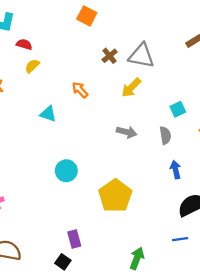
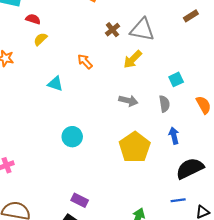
yellow pentagon: (115, 196) -> (135, 147), moved
purple rectangle: (74, 239) -> (80, 200), turned -49

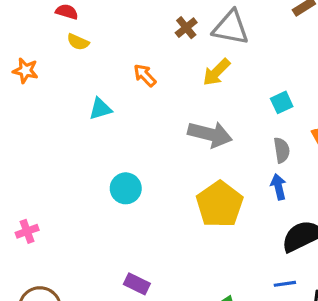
yellow semicircle: (40, 39) -> (78, 42), turned -112
cyan triangle: (55, 84) -> (100, 109), turned -35
gray arrow: (128, 101) -> (210, 134), size x1.5
gray semicircle: (164, 104) -> (282, 150), moved

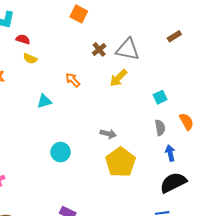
gray arrow: (210, 134) -> (108, 134), moved, size x0.6
blue arrow: (278, 187) -> (170, 153), moved

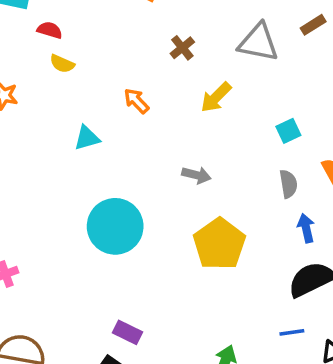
gray triangle: (128, 49) -> (258, 42), moved
gray arrow: (108, 134) -> (196, 175), moved
cyan circle: (61, 152) -> (115, 226), size x1.6

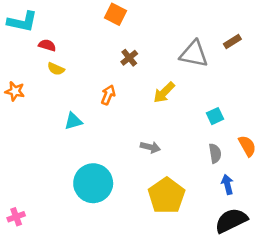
brown cross: (182, 48) -> (129, 58), moved
orange arrow: (136, 101) -> (108, 95), turned 66

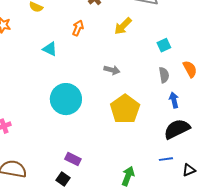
cyan triangle: (73, 121) -> (50, 49), turned 42

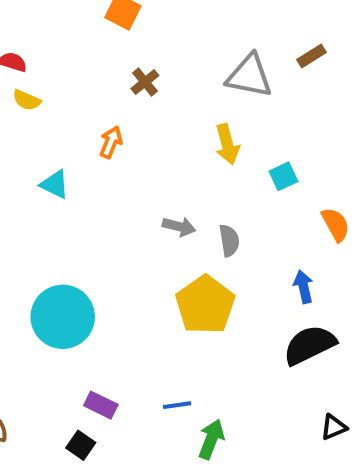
yellow arrow: (123, 26) -> (227, 144), moved, turned -60
gray semicircle: (164, 75) -> (229, 241), moved
cyan circle: (66, 99) -> (63, 317), moved
blue line: (166, 159) -> (177, 405), moved

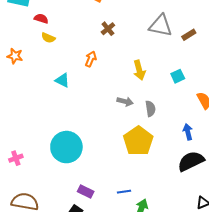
brown rectangle: (312, 56) -> (189, 35), moved
yellow arrow: (227, 144) -> (139, 70), moved

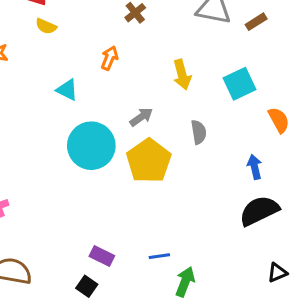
cyan square: (178, 76) -> (239, 84), size x1.5
gray arrow: (125, 102) -> (141, 117), moved, turned -49
yellow pentagon: (138, 141) -> (149, 161), moved
cyan circle: (66, 147) -> (91, 146), moved

